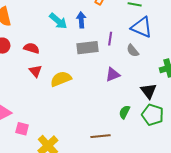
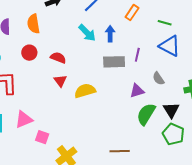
gray semicircle: (133, 51) -> (158, 79), moved
green semicircle: (124, 112) -> (146, 114), moved, size x1.6

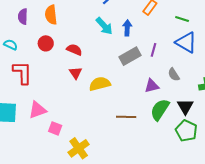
gray rectangle: (114, 62) -> (130, 56), turned -30
brown line: (120, 151) -> (126, 117), moved

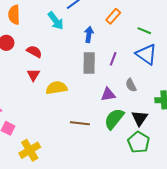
cyan arrow: (104, 26) -> (56, 21), moved
gray rectangle: (130, 56) -> (89, 63), turned -65

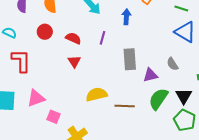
purple line: (113, 59) -> (102, 38), moved
gray rectangle: (89, 63) -> (130, 59), moved
yellow semicircle: (56, 88) -> (97, 94), moved

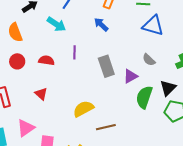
blue arrow: (126, 17) -> (101, 24), moved, turned -35
red triangle: (74, 61) -> (41, 94), moved
black triangle: (184, 96) -> (168, 88), turned 30
brown line: (125, 106) -> (106, 127), moved

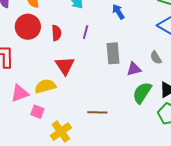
red semicircle: (46, 60) -> (56, 33), turned 63
red circle: (17, 61) -> (28, 27), size x1.6
red triangle: (41, 94) -> (65, 66), moved, size x1.5
yellow semicircle: (83, 109) -> (45, 86), moved

